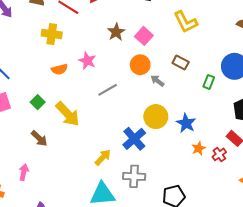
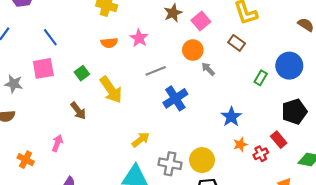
brown rectangle: (181, 62) -> (237, 43), moved
yellow circle: (156, 117) -> (202, 160), moved
blue cross: (134, 139) -> (175, 98), moved

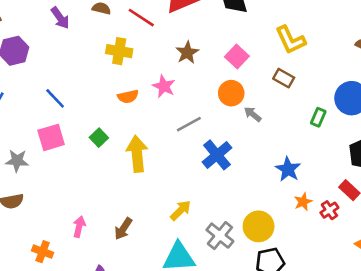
brown star: (173, 13) -> (187, 53), moved
yellow arrow: (111, 90) -> (137, 154), turned -144
brown arrow: (78, 111) -> (123, 229), moved, turned 78
gray cross: (170, 164) -> (220, 236), turned 35

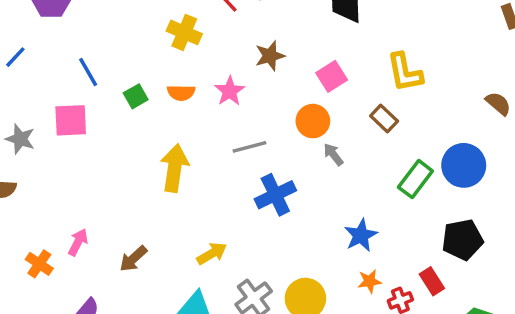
green rectangle: (318, 117) -> (415, 179), size x1.5
green square: (99, 138) -> (136, 96), moved
orange cross: (43, 252) -> (39, 264), moved

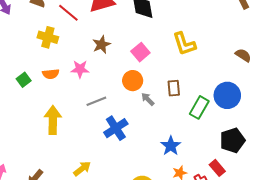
pink star: (230, 91) -> (80, 69), turned -30
brown rectangle: (384, 119) -> (174, 88), moved, turned 49

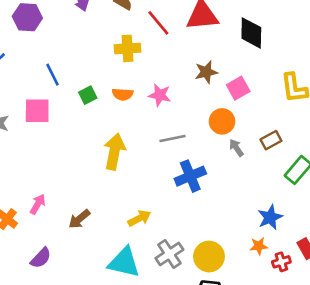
yellow cross: (48, 37) -> (127, 48), turned -30
brown star: (101, 45) -> (206, 72), moved
brown rectangle: (174, 88) -> (271, 140), turned 56
blue star: (171, 146) -> (270, 217), moved

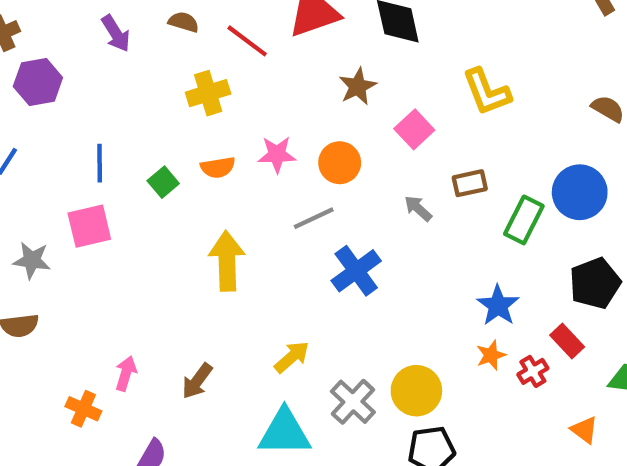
brown star: (206, 72) -> (358, 86), moved
blue line: (53, 75) -> (100, 163), turned 40
pink square: (238, 88) -> (414, 129), moved
orange circle: (222, 121) -> (340, 163), moved
brown rectangle: (271, 140) -> (470, 183), turned 30

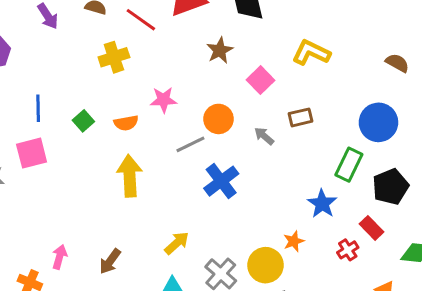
yellow L-shape: (487, 92) -> (311, 53), turned 138
orange circle: (340, 163) -> (218, 119), moved
orange semicircle: (218, 167) -> (126, 123), moved
green rectangle: (524, 220) -> (349, 165), moved
orange star: (491, 355) -> (294, 241), moved

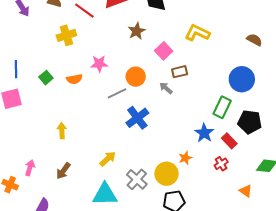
brown rectangle: (300, 117) -> (180, 72), moved
yellow arrow: (130, 176) -> (62, 131), moved, size x0.6
black pentagon: (391, 187) -> (250, 122), turned 30
red rectangle: (372, 228) -> (229, 141), moved

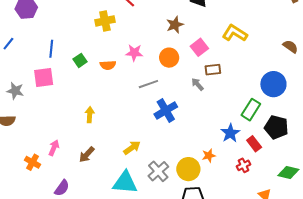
orange circle: (136, 77) -> (169, 58), moved

